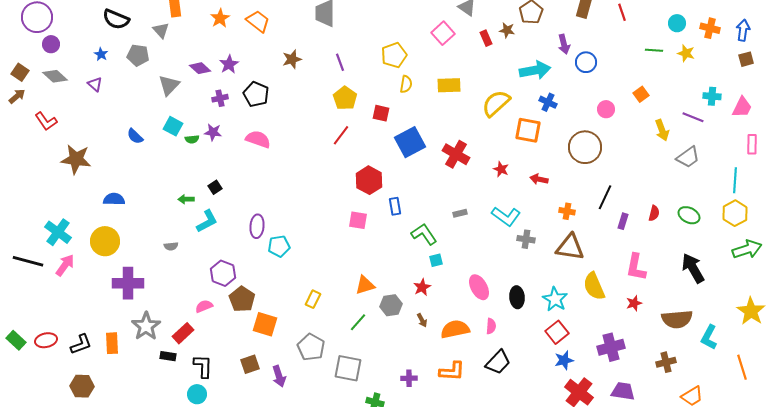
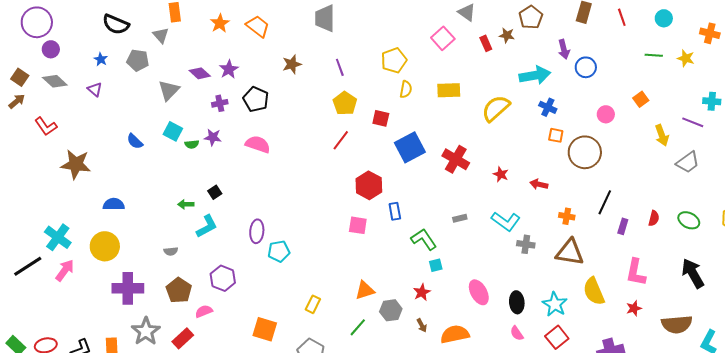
cyan circle: (677, 23) -> (664, 18), moved
orange square: (528, 130) -> (556, 135), moved, size x0.6
black line: (28, 261) -> (28, 266), turned -48
brown pentagon: (242, 299) -> (179, 290), moved
pink semicircle: (491, 326) -> (517, 333), moved, turned 140

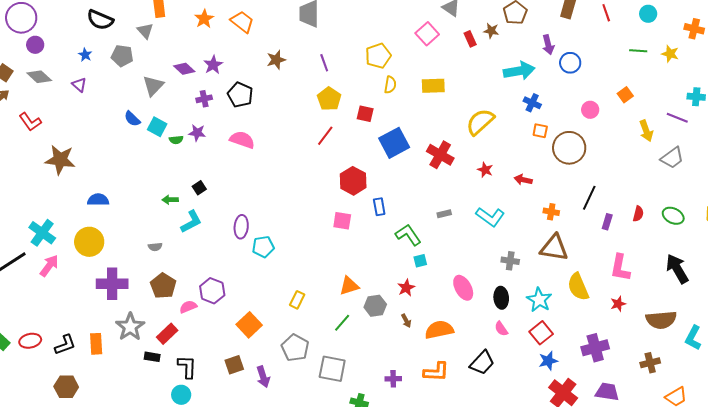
yellow semicircle: (496, 108) -> (480, 122), moved
blue semicircle: (135, 141) -> (132, 119), moved
gray cross: (526, 244) -> (510, 261), moved
purple hexagon: (223, 278) -> (212, 291), moved
orange square: (265, 329) -> (249, 325), turned 30

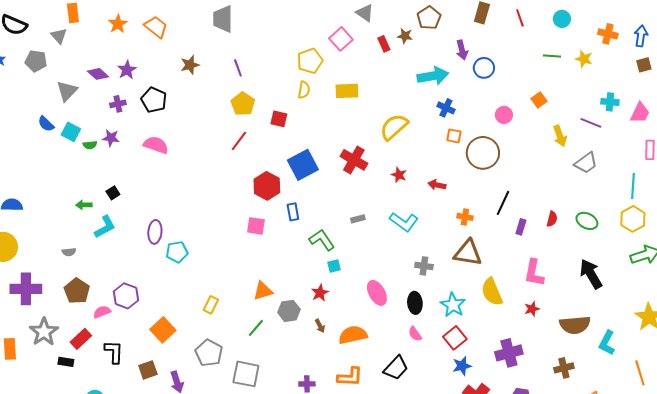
yellow pentagon: (378, 56) -> (310, 61), moved
blue square: (394, 143) -> (303, 165), moved
black L-shape: (187, 367) -> (114, 352), moved

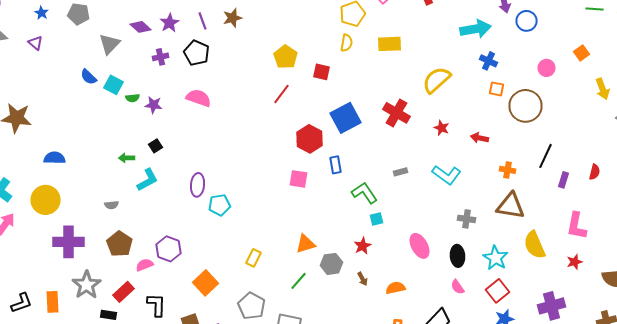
purple line: (238, 68) -> (202, 21), moved
purple star: (111, 138) -> (154, 105), moved
orange semicircle: (353, 335) -> (396, 288), size x0.7

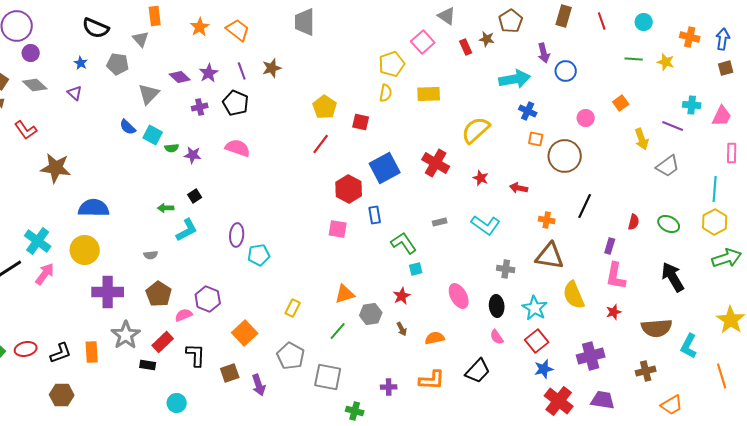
blue semicircle: (54, 158) -> (94, 208), size x1.4
purple rectangle: (564, 180) -> (610, 246), moved

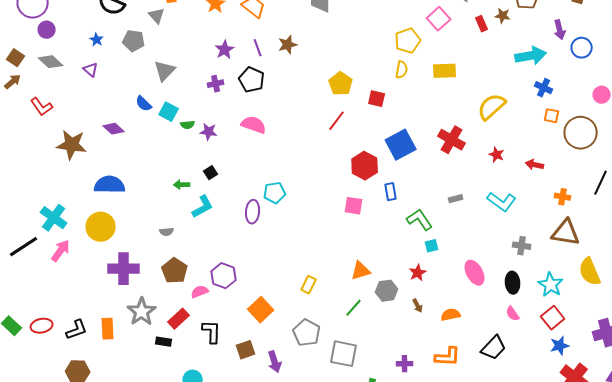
purple diamond: (180, 77) -> (114, 129), moved
cyan pentagon: (259, 255) -> (275, 193), moved

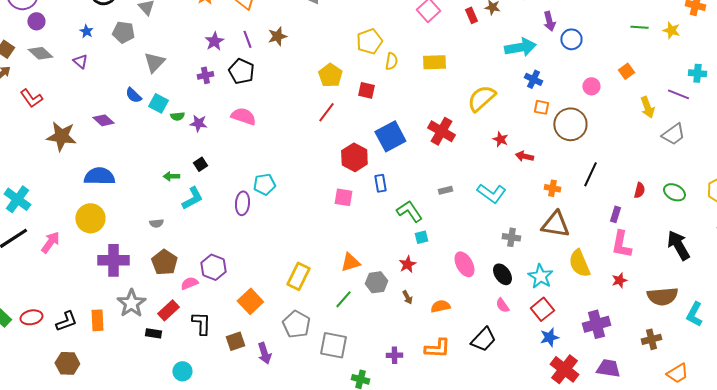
yellow pentagon: (408, 41) -> (369, 41), moved
red star: (497, 155) -> (500, 139), moved
cyan cross: (54, 218) -> (17, 199), moved
black ellipse: (513, 283) -> (502, 274), turned -30
yellow rectangle: (309, 285) -> (298, 276), size x1.5

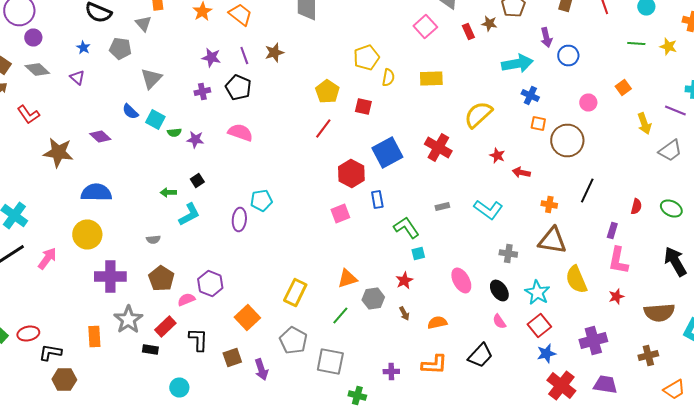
purple star: (214, 41) -> (211, 58), turned -30
pink square: (343, 197) -> (340, 214), turned -30
black L-shape: (66, 321) -> (50, 352), moved, turned -150

